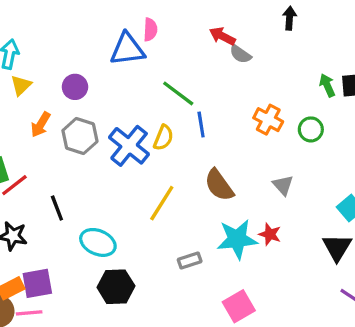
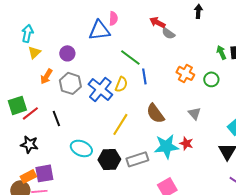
black line: (57, 208) -> (56, 118), moved
gray rectangle: (190, 260) -> (137, 159), size x1.5
black hexagon: (116, 287) -> (109, 159), moved

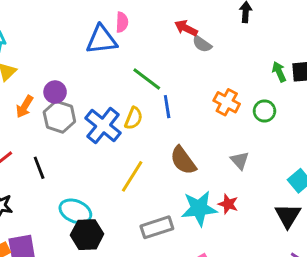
purple circle: (67, 53) -> (55, 92), moved
black hexagon: (109, 159) -> (87, 235), moved

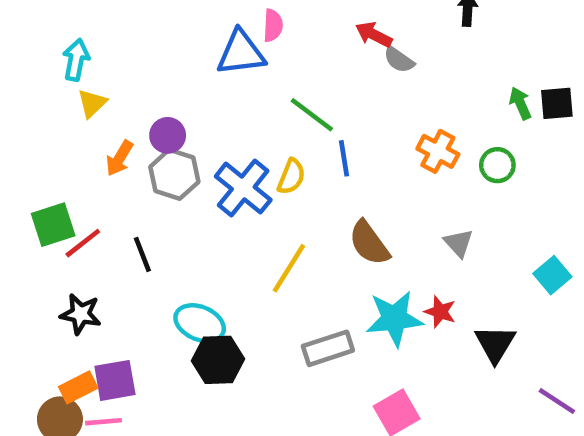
black triangle: (288, 216) -> (495, 344), moved

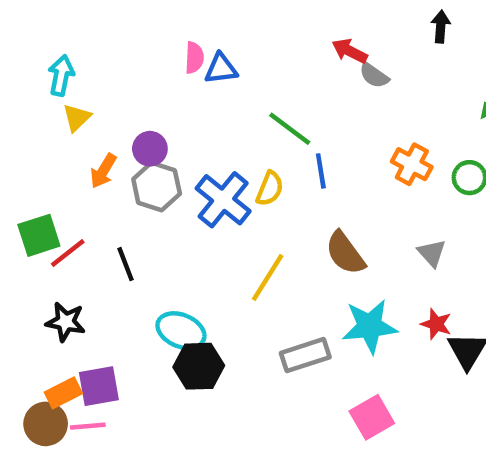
pink semicircle: (273, 25) -> (194, 58), moved
blue triangle: (241, 53) -> (221, 69), size x0.7
red star: (440, 312) -> (436, 324), moved

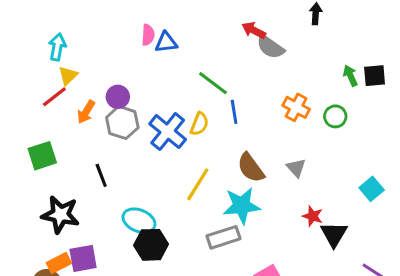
gray semicircle: (374, 75) -> (270, 47), size x1.4
red line: (68, 253) -> (54, 97), moved
gray triangle: (432, 253) -> (296, 168), moved
black star: (66, 322) -> (60, 215), size x1.4
cyan star: (370, 326) -> (242, 206), moved

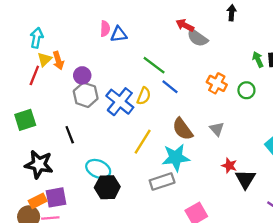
red line: (54, 97) -> (34, 75), turned -30
orange arrow: (86, 112) -> (58, 61), moved, turned -48
blue line: (234, 112) -> (170, 87), turned -42

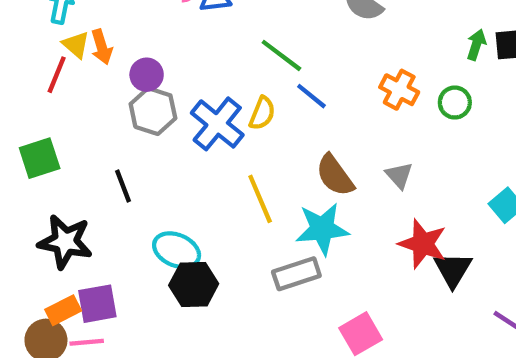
yellow triangle: (45, 59) -> (76, 45), turned -35
green arrow: (258, 59) -> (476, 45), turned 42
yellow line: (143, 142) -> (260, 199), turned -55
red star: (229, 166) -> (423, 244), size x1.6

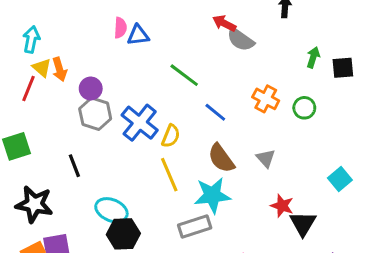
green arrow: (476, 45) -> (313, 57), moved
blue line: (311, 96) -> (215, 112), moved
yellow semicircle: (262, 113) -> (171, 136), moved
red star: (423, 244) -> (282, 206), size x0.7

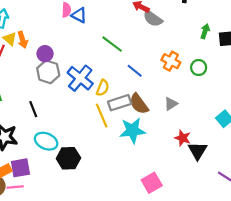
blue triangle: (138, 35) -> (79, 15), turned 35
gray triangle: (266, 158) -> (171, 104), turned 40
cyan ellipse: (111, 210) -> (46, 141), moved
gray rectangle: (195, 226) -> (120, 103), moved

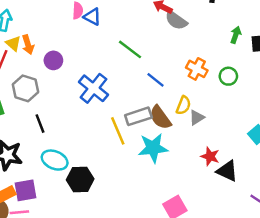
gray hexagon: (48, 72) -> (25, 88), moved
yellow semicircle: (103, 88) -> (183, 105), moved
black triangle: (198, 151) -> (227, 171), turned -36

